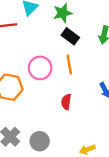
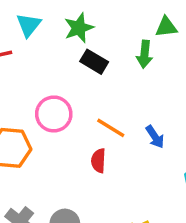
orange line: (69, 65) -> (111, 128), moved, turned -42

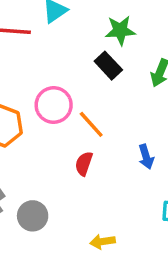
green star: (79, 28) -> (120, 30), moved
orange line: (111, 128) -> (91, 124), moved

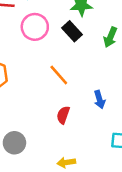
pink circle: (54, 105) -> (35, 27), moved
red semicircle: (84, 164) -> (63, 115), moved

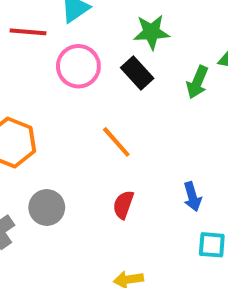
blue arrow: (100, 100) -> (192, 197), moved
gray circle: (14, 143) -> (47, 207), moved

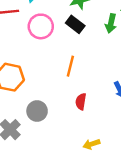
orange line: (116, 142) -> (70, 66), turned 66

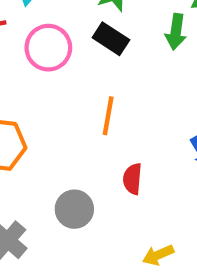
gray circle: (37, 111) -> (74, 209), moved

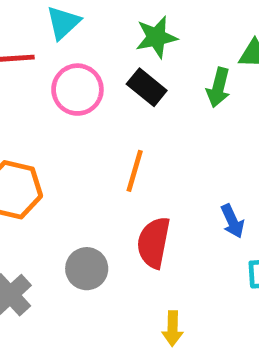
red semicircle: (132, 179) -> (154, 243), size x1.5
yellow arrow: (158, 255) -> (173, 328), turned -72

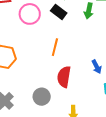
gray circle: (87, 269) -> (42, 97), moved

